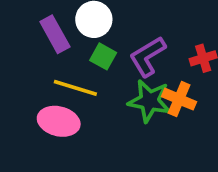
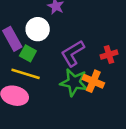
green square: (103, 56) -> (28, 53), moved

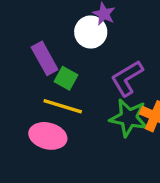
white circle: (38, 29) -> (91, 32), moved

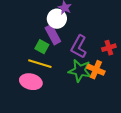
purple rectangle: (45, 58) -> (53, 35), moved
purple L-shape: (127, 78) -> (79, 47), turned -30

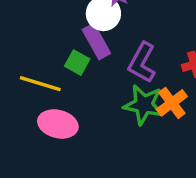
yellow line: (40, 64) -> (40, 84), moved
orange cross: (96, 70) -> (172, 103), turned 30

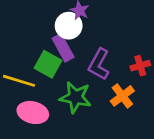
green square: (77, 63) -> (48, 64), size x1.4
green star: (144, 105) -> (75, 97), moved

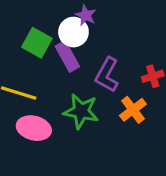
green square: (48, 64) -> (37, 43), moved

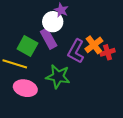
green square: (37, 43) -> (27, 46), moved
orange cross: (133, 110) -> (94, 45), moved

